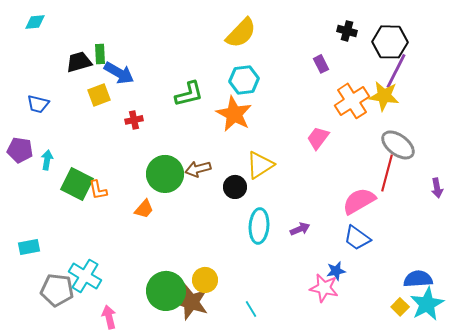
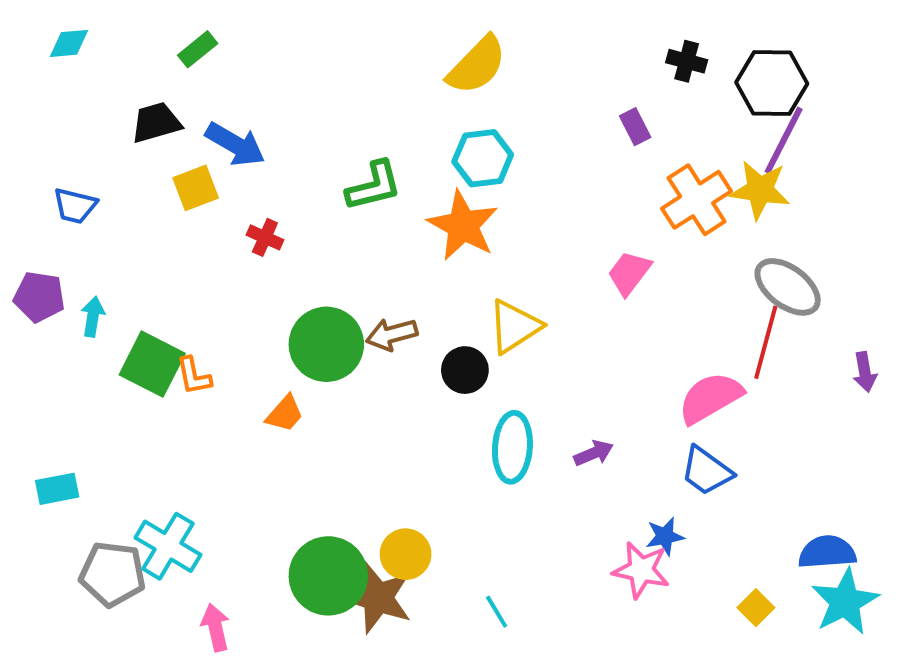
green rectangle: (100, 54) -> (198, 49), moved, turned 54
red cross: (134, 120) -> (265, 237), turned 36
yellow square: (400, 307) -> (756, 608), moved

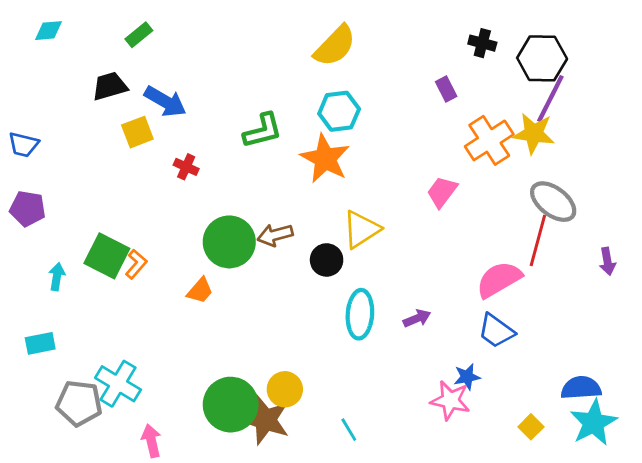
blue trapezoid: (75, 206) -> (23, 145), moved
cyan arrow: (93, 317) -> (57, 277), moved
orange L-shape: (194, 376) -> (136, 264), turned -128

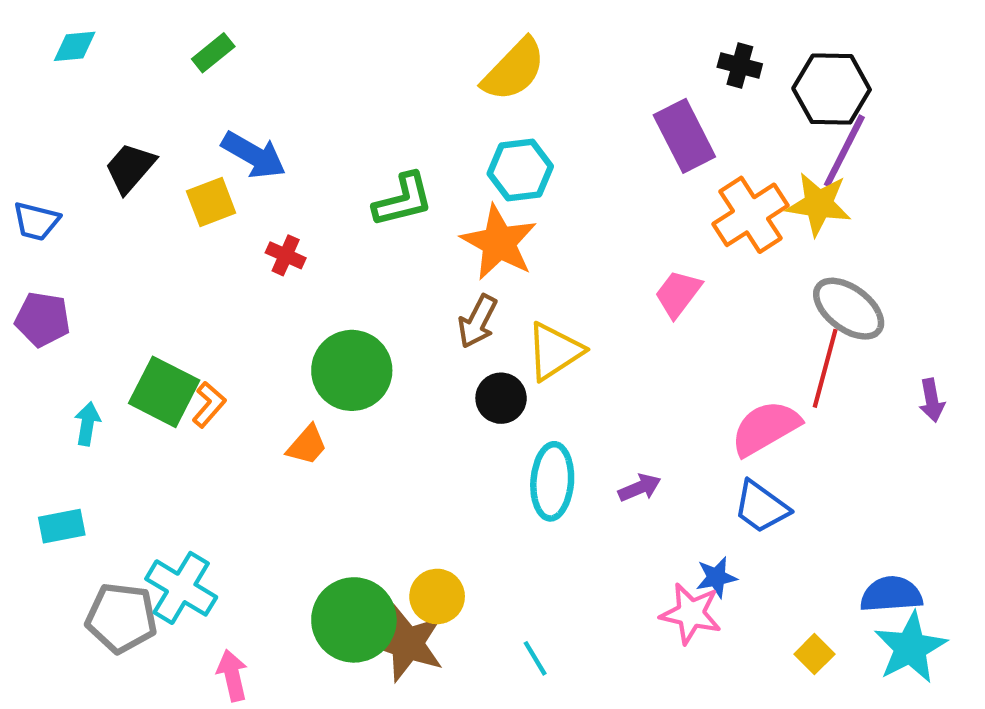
black trapezoid: (110, 86) -> (130, 168), moved, turned -33
purple rectangle: (446, 89) -> (684, 136), size x1.8
brown arrow: (275, 235) -> (478, 321), moved, turned -48

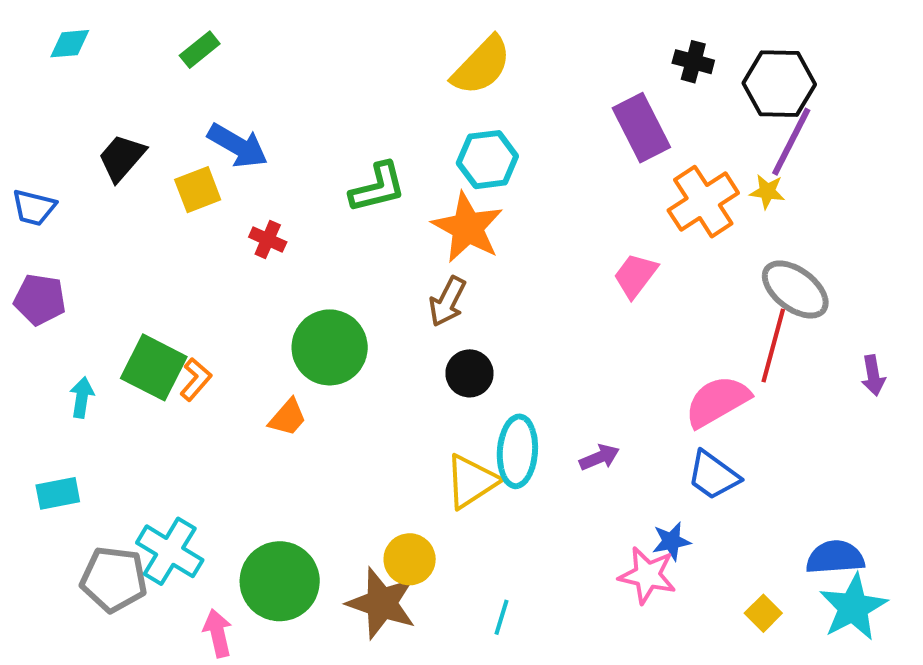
yellow star: (819, 204) -> (767, 192), size x0.6
yellow triangle: (554, 351) -> (471, 481), moved
green circle: (354, 620) -> (280, 581), moved
cyan line: (535, 658) -> (501, 617), turned 48

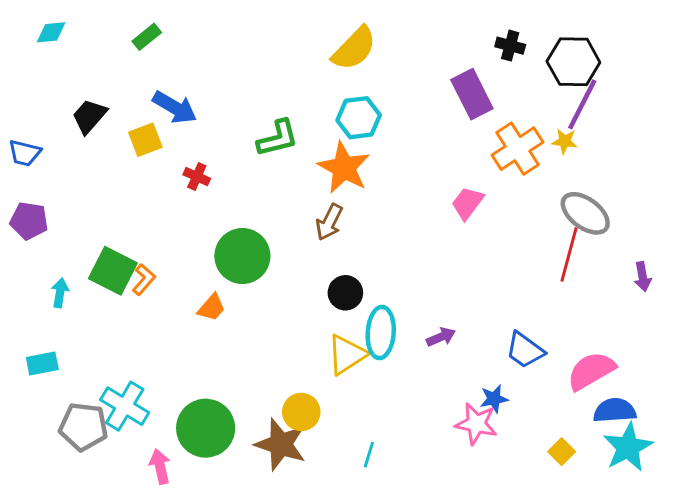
black circle: (469, 373) -> (345, 293), moved
pink semicircle: (717, 401) -> (591, 371), moved

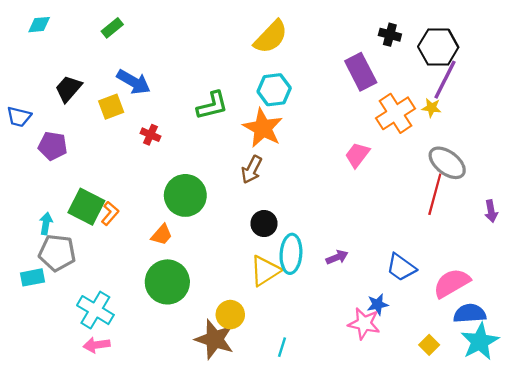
purple pentagon: (29, 221) -> (53, 146), moved
gray pentagon: (83, 427) -> (57, 253), moved
green circle: (206, 428) -> (167, 282), moved
pink arrow: (160, 466) -> (97, 345), moved, turned -85

